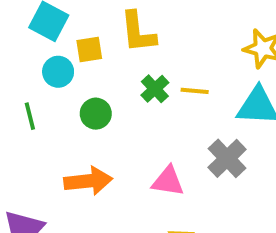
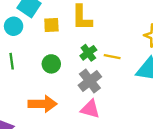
cyan circle: (58, 72) -> (14, 26), moved
gray cross: (227, 158) -> (90, 81), moved

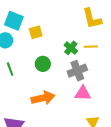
yellow L-shape: (82, 18) -> (92, 19), moved
gray cross: (90, 81) -> (77, 71), turned 30

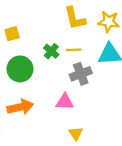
green circle: (43, 64) -> (20, 69), size x1.5
gray cross: (77, 71) -> (81, 74), moved

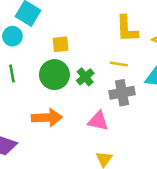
yellow square: (12, 34) -> (61, 44), moved
green cross: (51, 51) -> (85, 77), moved

